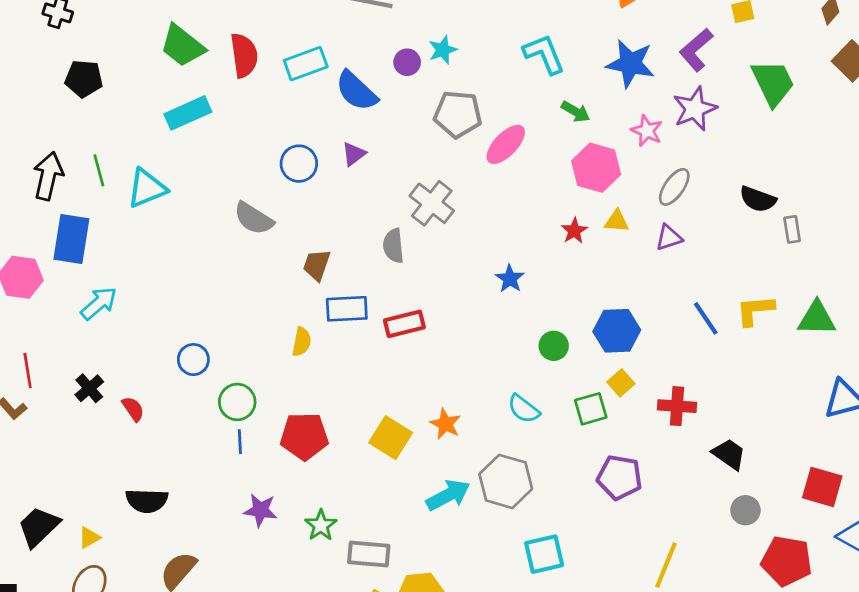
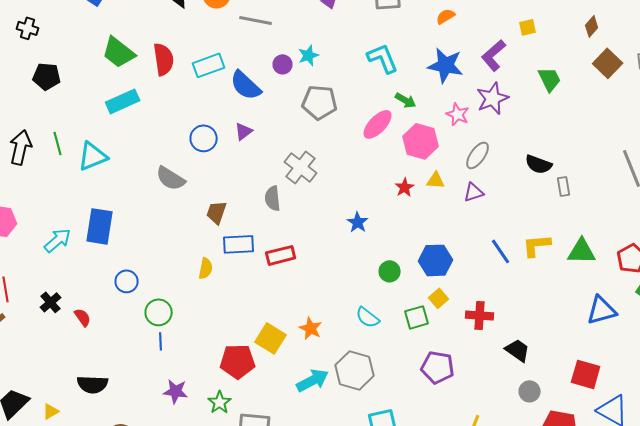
green trapezoid: (773, 83) -> (550, 79), size x0.7
pink ellipse: (506, 144) -> (378, 124), moved
blue rectangle: (71, 239) -> (100, 226), moved
red pentagon: (304, 436) -> (238, 361), moved

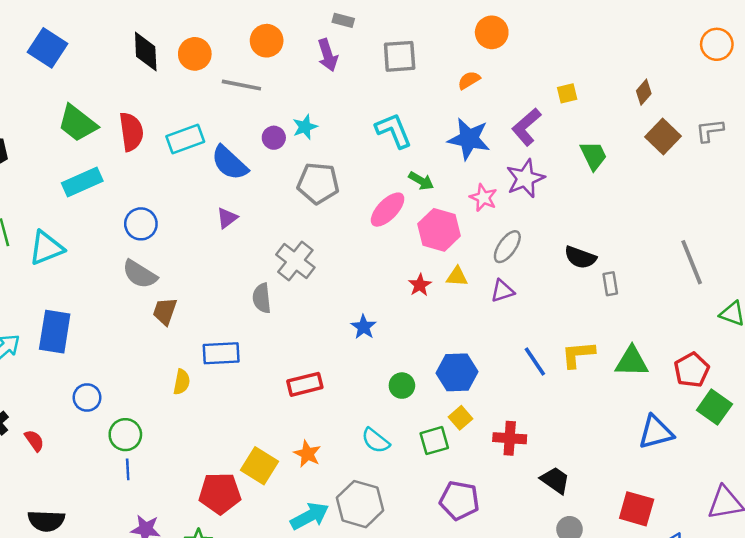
blue circle: (204, 138) -> (141, 224), moved
brown trapezoid: (217, 212) -> (165, 311), moved
red rectangle: (281, 255) -> (305, 384), moved

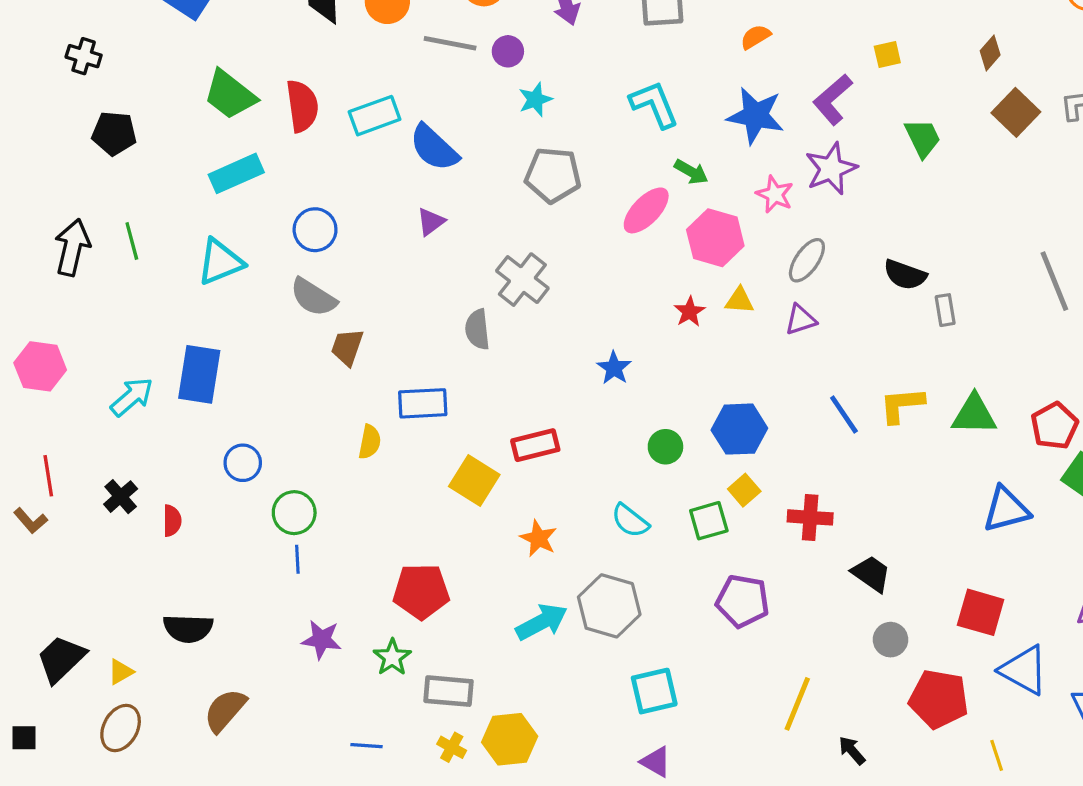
purple circle: (274, 138) -> (508, 51), moved
cyan triangle: (46, 248) -> (220, 262), moved
red semicircle: (34, 441) -> (172, 521), turned 35
yellow square: (259, 466) -> (474, 480), moved

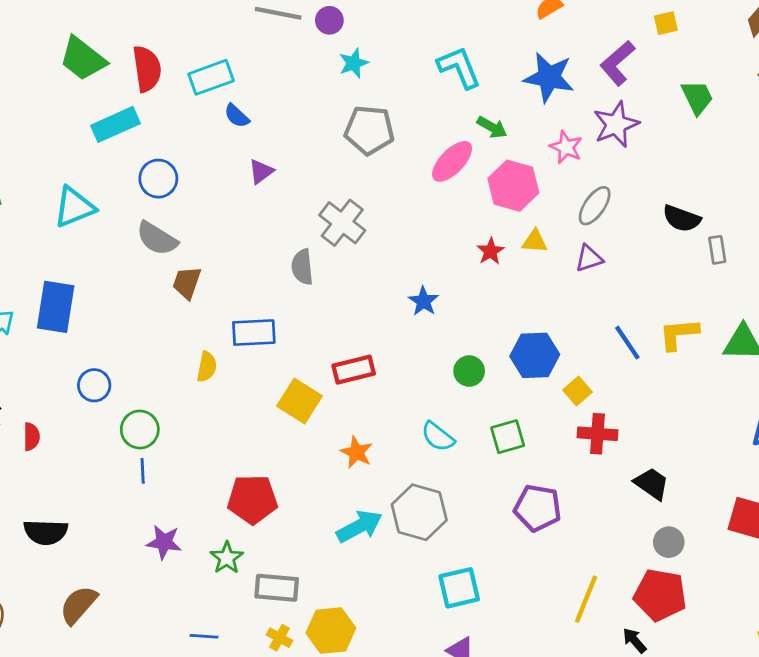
blue semicircle: (434, 148) -> (237, 116), moved, size x0.6
cyan rectangle: (236, 173) -> (116, 124), moved
yellow square: (744, 490) -> (578, 391), moved
red pentagon: (939, 699) -> (660, 595), moved

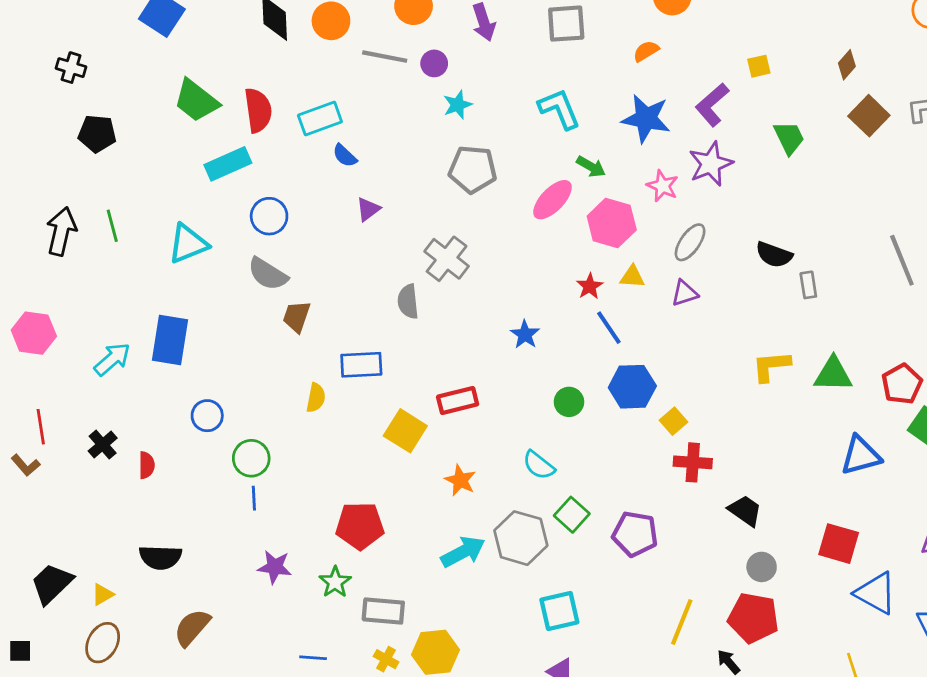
blue line: (627, 343) -> (609, 328), moved
green square: (508, 437) -> (572, 515), moved, turned -32

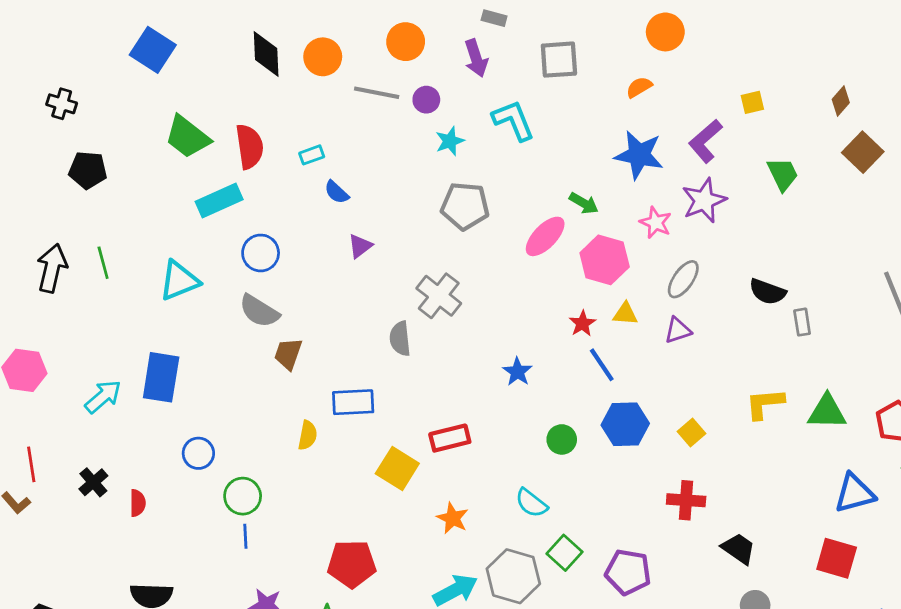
cyan L-shape: (559, 109) -> (513, 120), moved
cyan rectangle: (320, 118) -> (312, 155), size x0.6
yellow square: (674, 421) -> (692, 433), moved
red square: (839, 544) -> (837, 558), moved

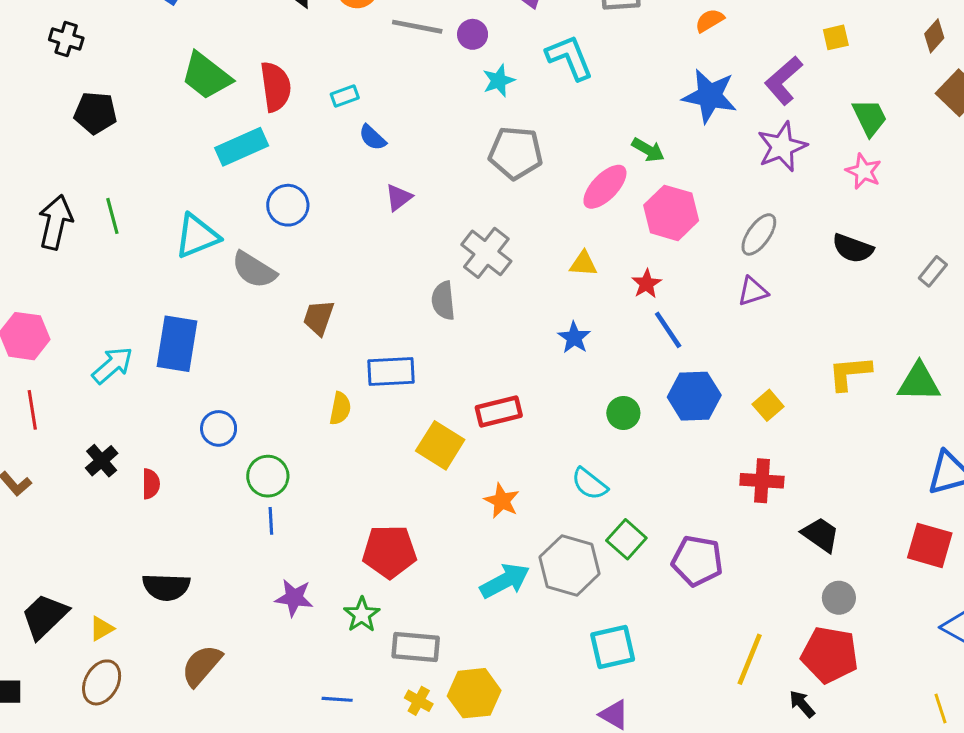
pink star: (656, 223) -> (864, 171), moved
gray semicircle: (259, 311) -> (254, 270), moved
yellow triangle: (625, 314) -> (583, 264), moved
gray rectangle: (802, 322) -> (933, 271), moved, turned 48
red line: (31, 464) -> (32, 410), moved

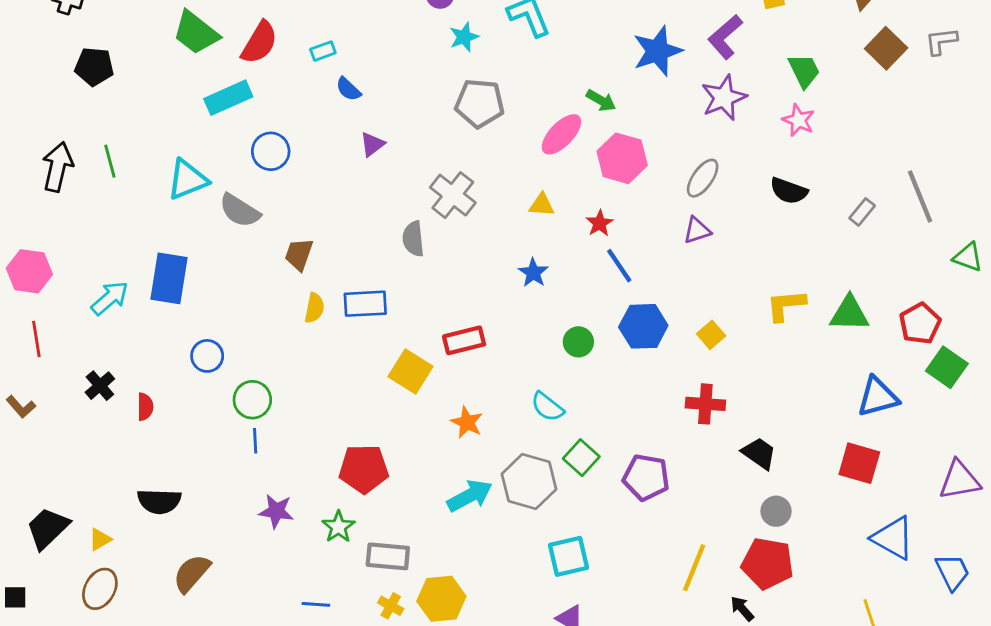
red semicircle: (276, 87) -> (259, 43), turned 39
blue star: (710, 96) -> (657, 51), turned -30
yellow semicircle: (340, 408) -> (314, 308), moved

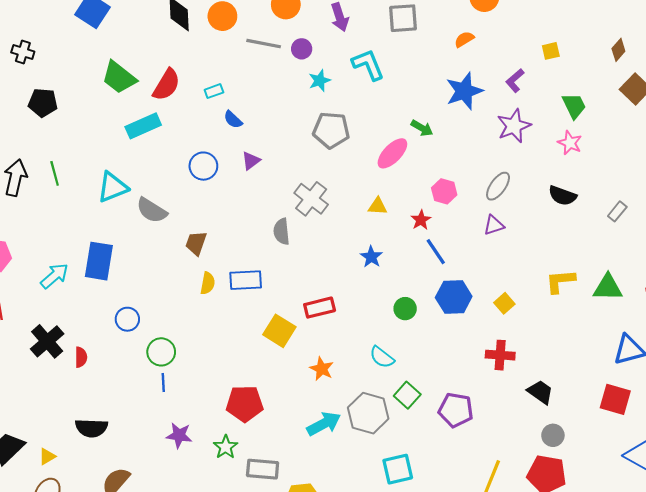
purple L-shape: (725, 37) -> (515, 81), size x0.7
blue circle: (271, 151) -> (203, 166), moved
pink hexagon: (622, 158) -> (444, 191), moved, size x0.7
black cross: (100, 386) -> (47, 341), size x1.5

